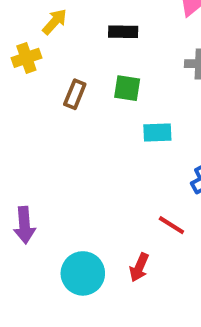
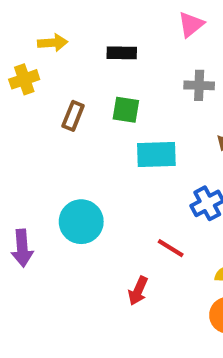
yellow arrow: (55, 22) -> (53, 43), turned 44
cyan rectangle: (157, 132) -> (156, 155), size x1.4
cyan circle: (83, 273) -> (81, 222), moved

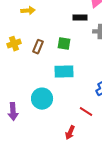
black rectangle: (122, 53) -> (80, 18), moved
yellow cross: (24, 79) -> (14, 44), moved
cyan rectangle: (156, 155) -> (64, 72), moved

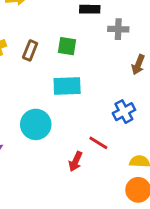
red arrow: (70, 133) -> (76, 161), moved

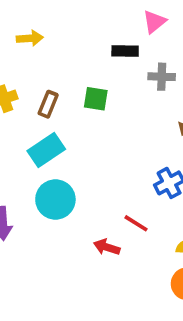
cyan rectangle: (67, 86) -> (46, 150), moved, turned -32
red arrow: (76, 161) -> (107, 247), turned 84

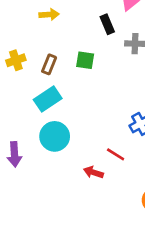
yellow arrow: (30, 38) -> (49, 15), moved
black rectangle: (125, 51) -> (107, 24), turned 66

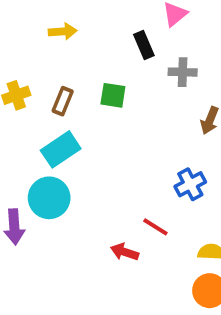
cyan circle: (55, 136) -> (49, 198), moved

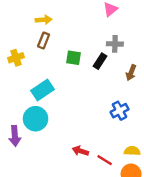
black rectangle: (144, 45) -> (100, 61), moved, turned 56
brown rectangle: (63, 101) -> (44, 40), moved
red line: (155, 227) -> (105, 160), moved

